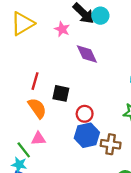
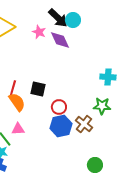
purple diamond: (87, 54) -> (60, 40), moved
red line: (35, 81) -> (13, 88), moved
brown cross: (111, 144) -> (84, 124), moved, turned 30

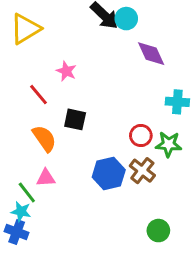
pink star: (39, 32) -> (66, 71), moved
purple diamond: (60, 40) -> (151, 54), moved
red line: (13, 88) -> (39, 95), moved, turned -56
red circle: (59, 107) -> (141, 136), moved

